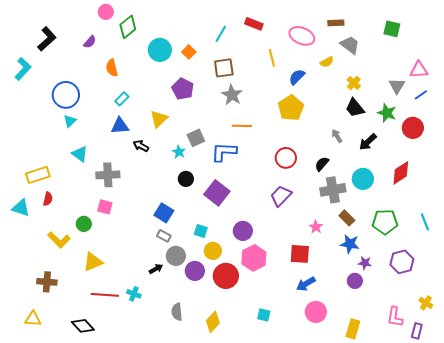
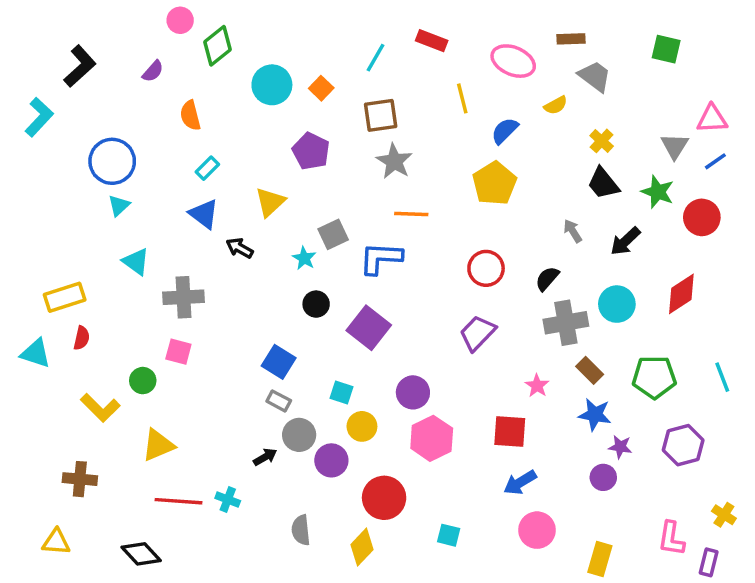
blue triangle: (120, 126) -> (204, 214), turned 42
red circle: (226, 276) -> (384, 498), moved

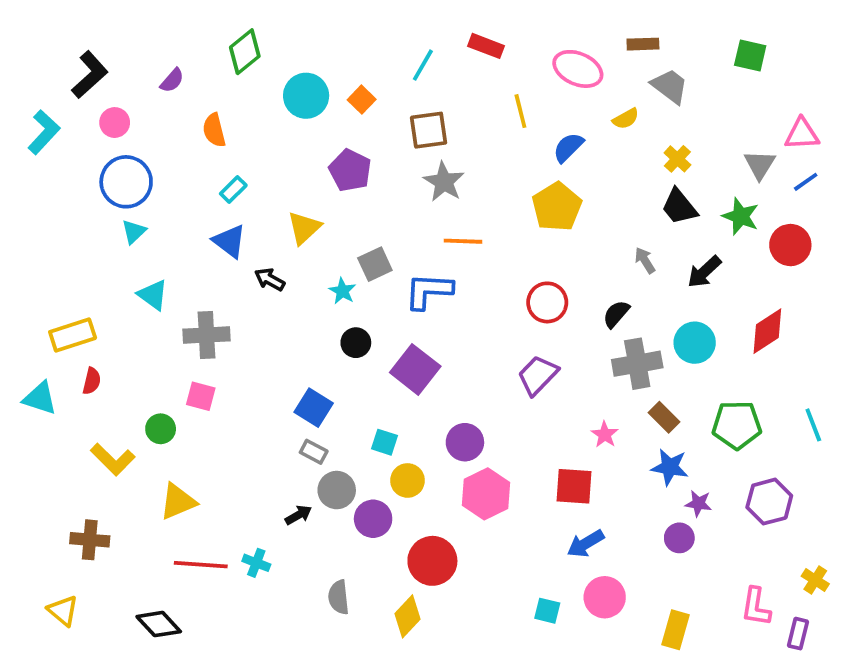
pink circle: (180, 20) -> (115, 123), moved
cyan square: (449, 535) -> (547, 611), moved
yellow triangle: (56, 542) -> (63, 611), turned 36

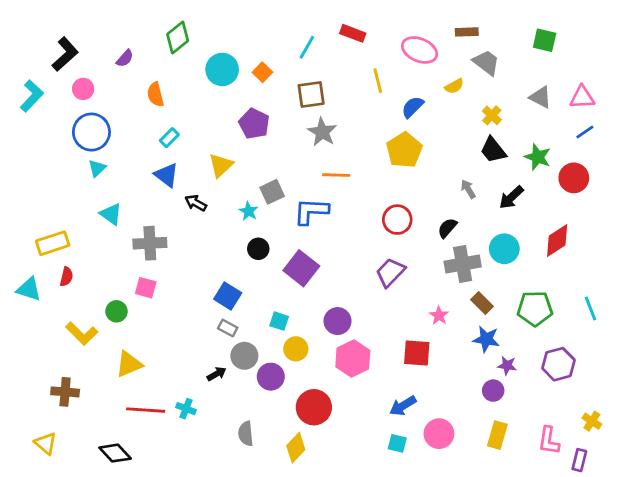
gray triangle: (760, 165) -> (540, 97), moved, turned -35
blue arrow: (586, 544) -> (403, 406), moved
yellow rectangle: (675, 630) -> (497, 435), moved

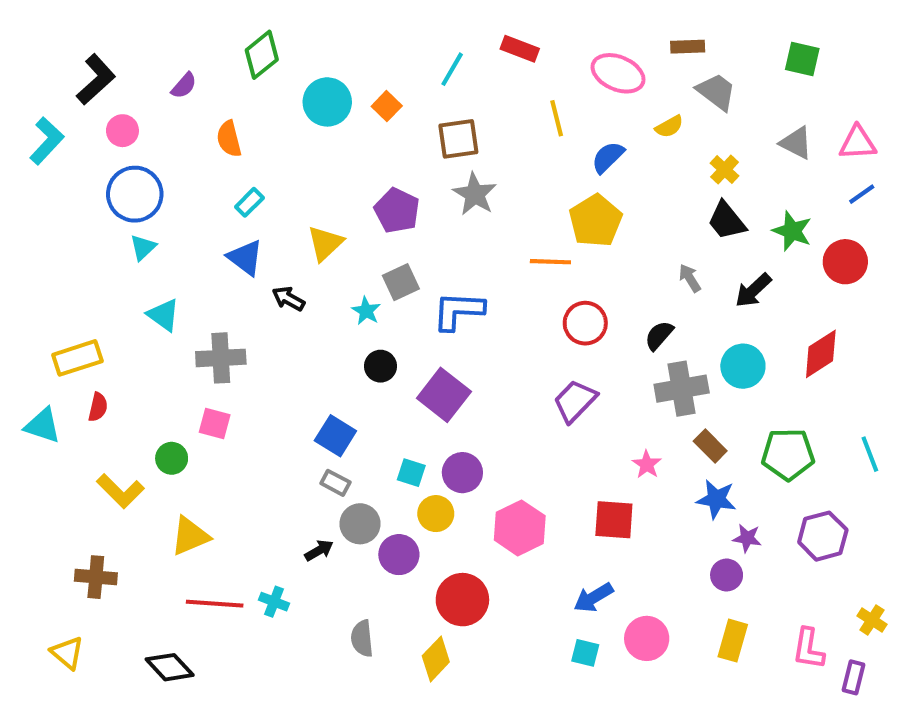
purple pentagon: (254, 124) -> (397, 211), moved
orange line: (336, 175) -> (550, 262), moved
purple circle: (337, 321) -> (462, 473), moved

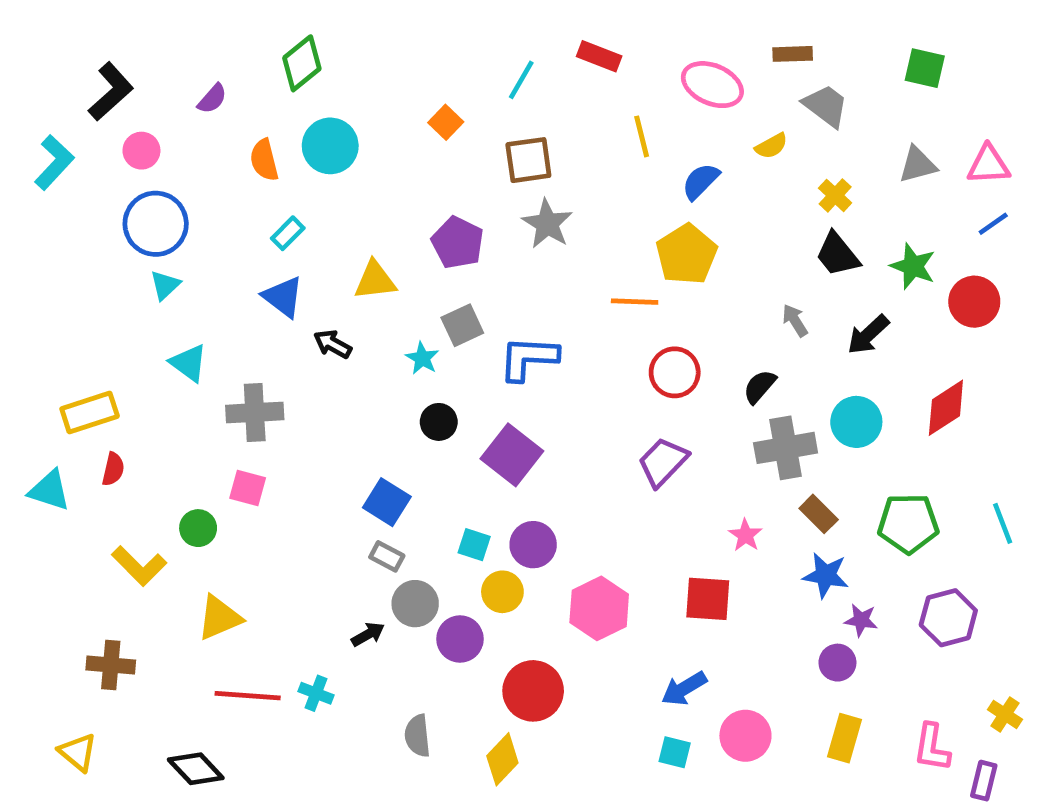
cyan circle: (327, 102) -> (330, 146), moved
gray triangle: (796, 143) -> (918, 165), turned -42
yellow triangle: (325, 243) -> (375, 280), turned 36

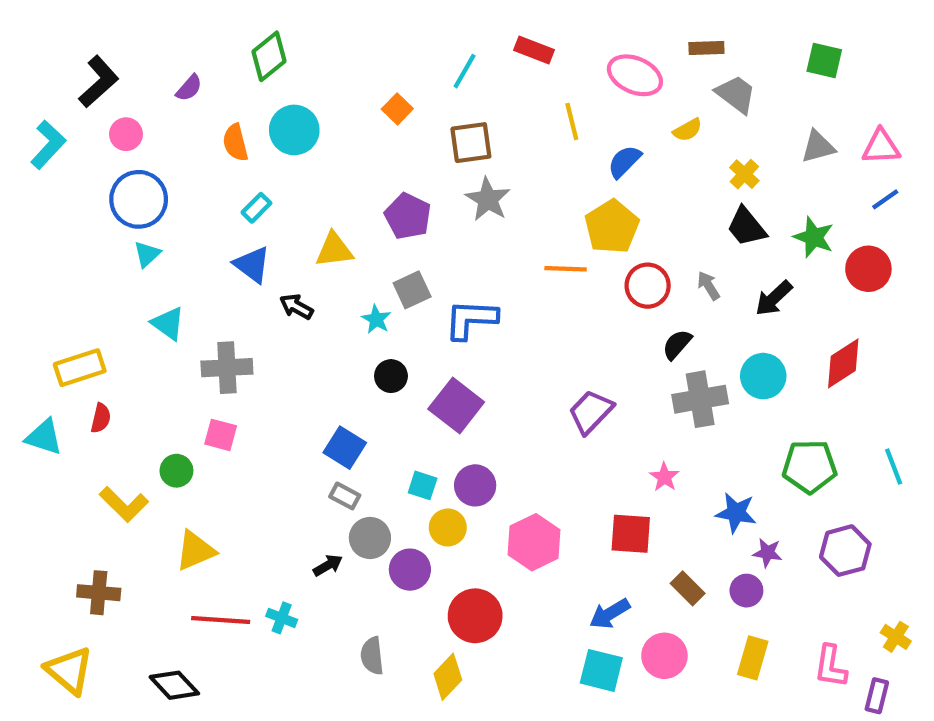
red circle: (675, 372) -> (648, 286), moved
brown rectangle: (819, 514) -> (688, 588), moved
yellow triangle: (78, 752) -> (69, 670), size x1.4
cyan square: (675, 752) -> (601, 670), size x1.5

